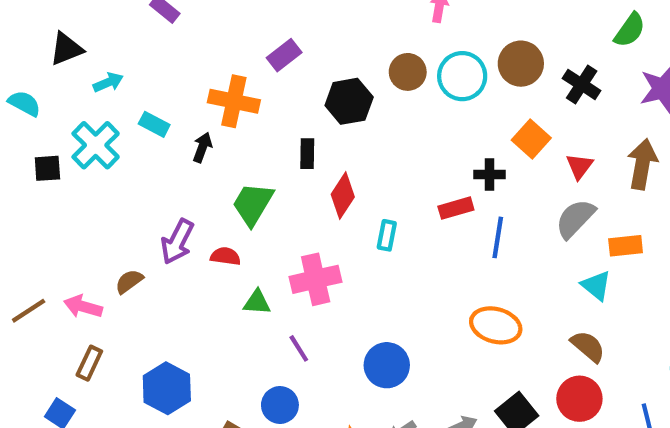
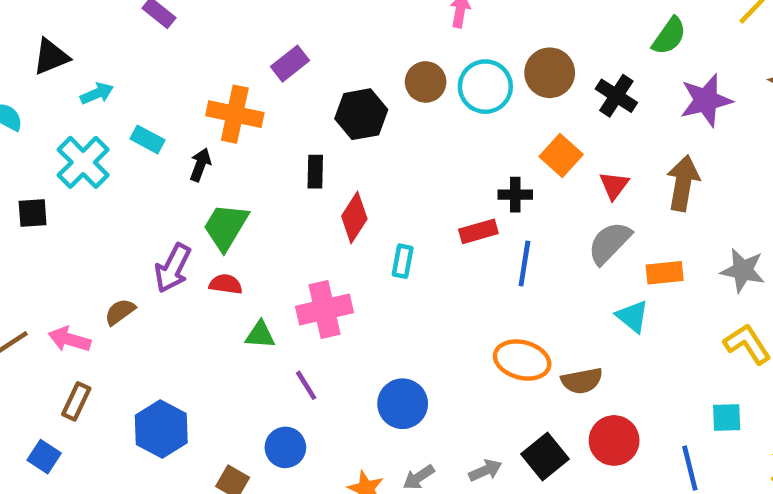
black square: (47, 168) -> (33, 213), moved
green trapezoid: (253, 204) -> (226, 227), moved
brown semicircle: (588, 346) -> (582, 381), moved, turned 129

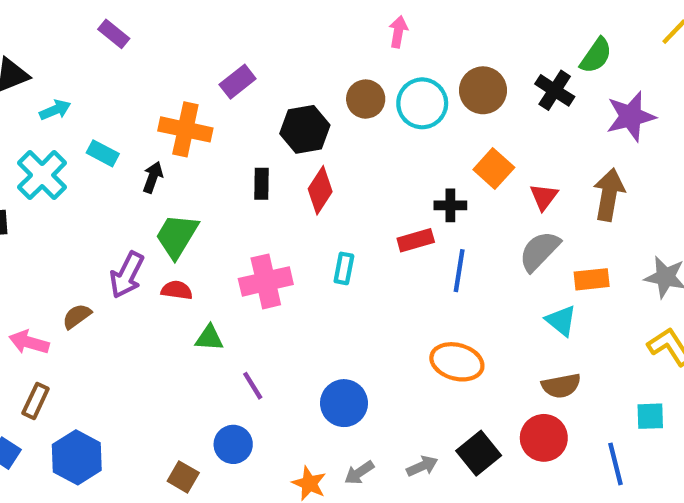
black cross: (616, 96) -> (555, 90), moved
red diamond: (354, 218) -> (320, 190), moved
pink cross: (324, 309) -> (266, 281), moved
brown semicircle: (582, 381) -> (561, 386), moved
blue hexagon: (161, 429) -> (77, 457), moved

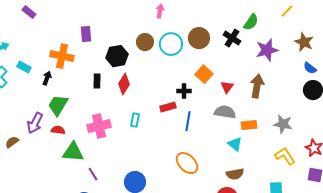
purple rectangle: (238, 82) -> (86, 34), turned -56
gray semicircle: (539, 251) -> (225, 112), turned 55
green triangle: (209, 338) -> (73, 152), size x1.6
orange ellipse: (457, 362) -> (187, 163), turned 30

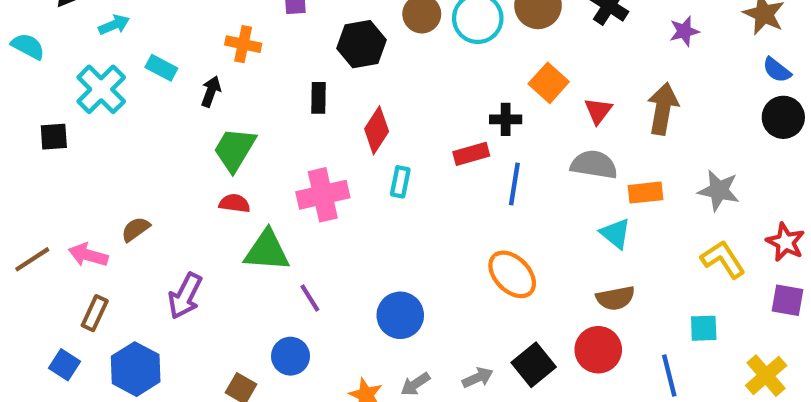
purple star: (267, 50) -> (684, 31), size x0.6
orange cross: (62, 56) -> (243, 44), size x0.7
red diamond: (124, 84) -> (377, 130), moved
purple arrow: (35, 123) -> (185, 296), moved

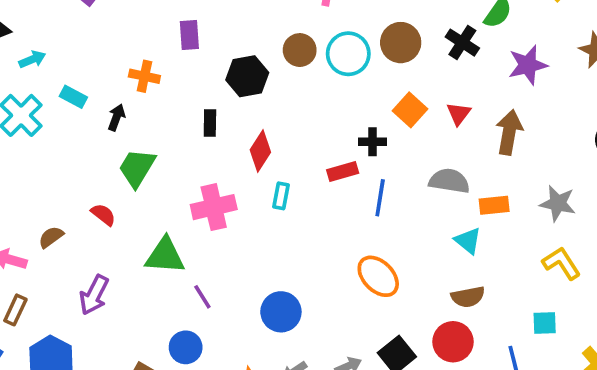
purple star: (684, 31) -> (528, 65), size x1.5
red triangle: (598, 111) -> (459, 114), moved
red semicircle: (235, 203) -> (103, 215), moved, turned 30

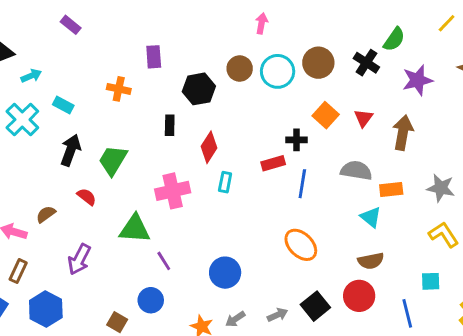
black arrow: (116, 117) -> (71, 150), moved, size x1.5

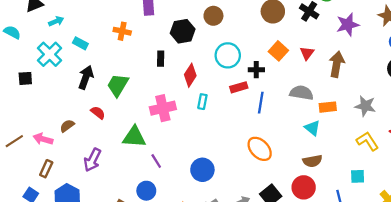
cyan circle: (278, 71) -> (228, 55), moved

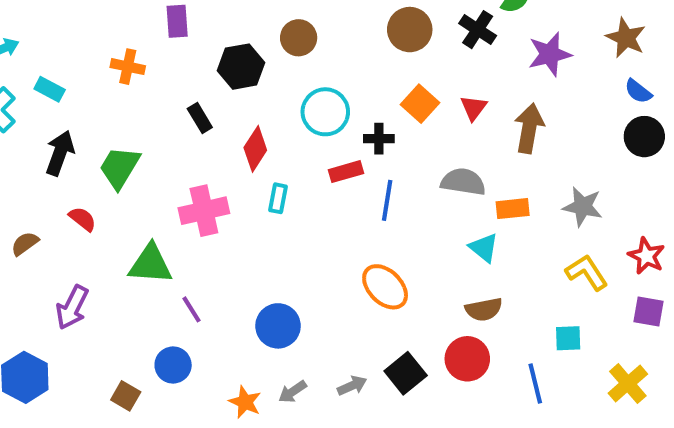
black rectangle: (161, 59) -> (200, 118), turned -32

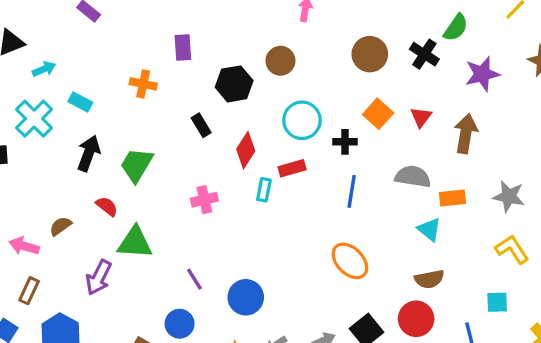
red rectangle: (346, 172) -> (292, 168), moved
pink cross: (204, 211) -> (204, 200), size x0.7
green triangle: (150, 264) -> (135, 243), moved
blue circle: (278, 326) -> (246, 297), moved

